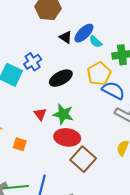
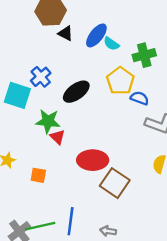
black triangle: (66, 37) -> (65, 33), moved
blue semicircle: (113, 90) -> (140, 98), size x0.7
green star: (63, 114) -> (48, 121), moved

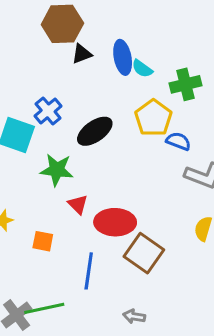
black triangle: (65, 33) -> (82, 54), turned -49
blue ellipse: (96, 35) -> (123, 57), turned -50
red triangle: (58, 137) -> (78, 204), moved
blue line: (71, 221) -> (89, 271), moved

